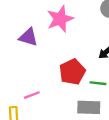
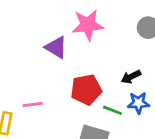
purple triangle: (28, 37) -> (56, 47), moved

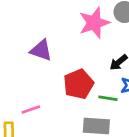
pink star: (88, 25) -> (94, 23), moved

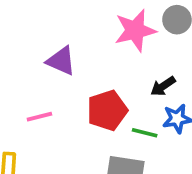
pink line: (31, 110) -> (39, 117), moved

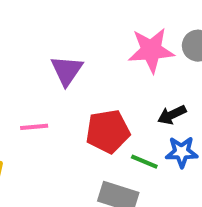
purple triangle: (61, 61) -> (67, 71), turned 32

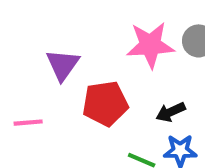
red pentagon: (108, 131) -> (105, 104), moved

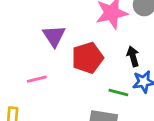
black arrow: (171, 112) -> (133, 56), turned 108

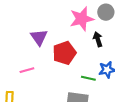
black arrow: (133, 56) -> (98, 39), moved

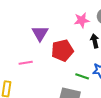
pink star: (82, 19) -> (82, 20), size x0.7

